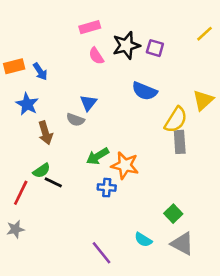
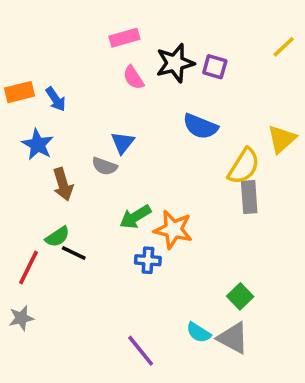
gray triangle: (182, 244) -> (233, 338), moved

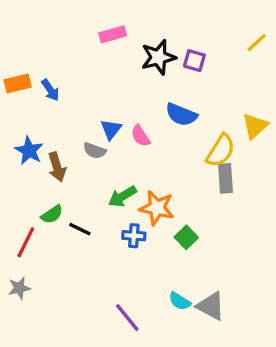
pink semicircle: (133, 78) -> (140, 136), moved
blue star: (38, 144) -> (29, 151), moved
black line: (74, 253) -> (80, 229), moved
green square: (240, 296) -> (186, 237), moved

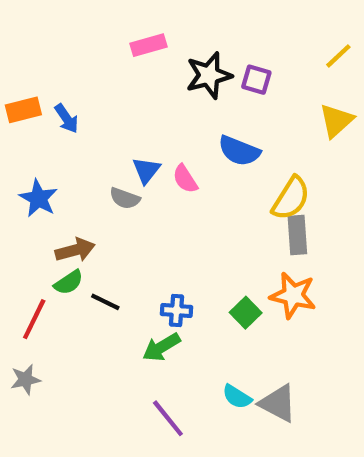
yellow triangle: (255, 126) -> (336, 121), moved
brown arrow: (57, 167) -> (75, 250), moved, turned -88
green arrow: (122, 196) -> (161, 347), moved
orange star: (157, 208) -> (293, 295), moved

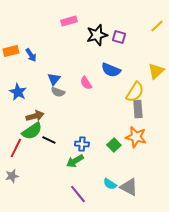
yellow triangle: (336, 121) -> (156, 71), moved
blue triangle: (146, 170) -> (54, 79), moved
green semicircle: (69, 282) -> (32, 131), size x1.5

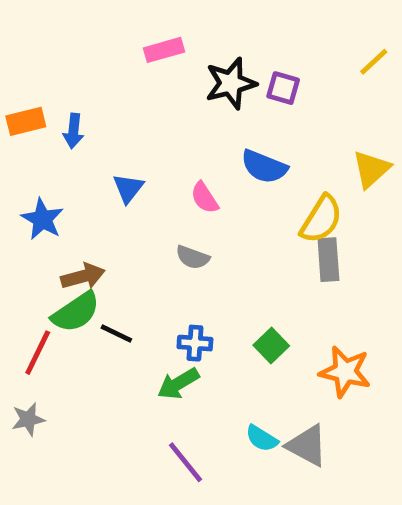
blue arrow: (31, 55) -> (73, 131), turned 40
gray semicircle: (58, 92) -> (193, 257), moved
orange star: (136, 137) -> (345, 372), moved

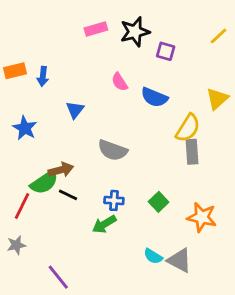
black star: (231, 83) -> (135, 32), moved
pink semicircle: (205, 198) -> (120, 82), moved
gray semicircle: (193, 257) -> (113, 150), size x1.5
brown arrow: (83, 276) -> (61, 170), moved
purple line: (185, 462) -> (58, 277), moved

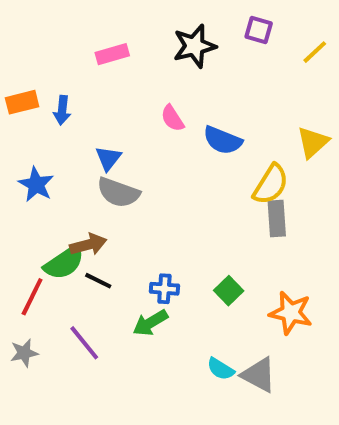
pink rectangle: (96, 29) -> (112, 54), moved
purple square: (166, 51) -> (259, 30), moved
gray semicircle: (113, 150) -> (118, 192), moved
purple line: (58, 277) -> (84, 343), moved

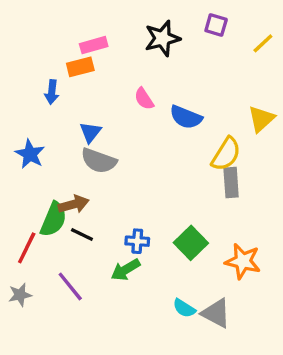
orange rectangle: (22, 102) -> (80, 67), moved
green semicircle: (64, 263) -> (53, 219), turned -33
green square: (229, 291) -> (191, 243), size x1.4

